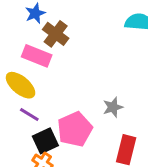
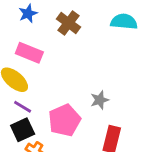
brown cross: (56, 34) -> (69, 23), moved
black square: (45, 141) -> (23, 130), moved

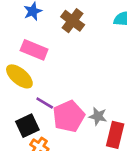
gray star: (100, 100) -> (98, 116), moved, turned 30
purple line: (23, 107) -> (45, 103), moved

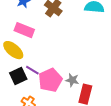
black square: (27, 126) -> (18, 76), moved

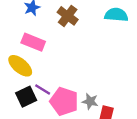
pink pentagon: (50, 80) -> (64, 101), turned -30

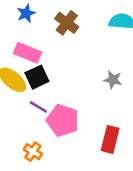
black square: (26, 97) -> (37, 77), moved
gray star: (90, 101) -> (113, 80), moved

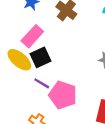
pink rectangle: (27, 53) -> (32, 36), turned -70

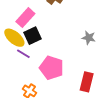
purple line: (42, 83) -> (23, 54), moved

